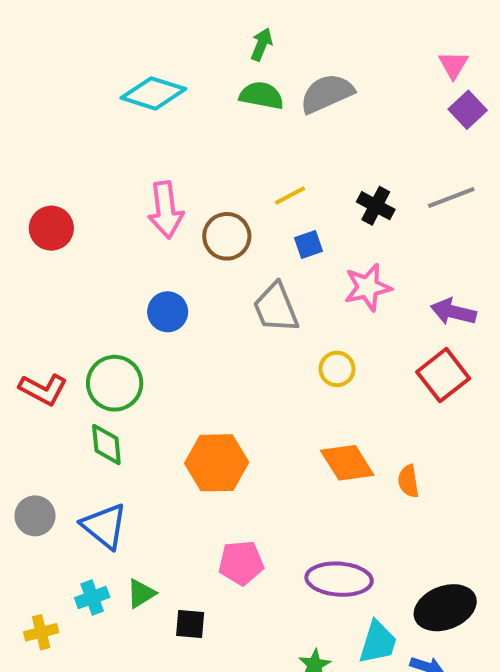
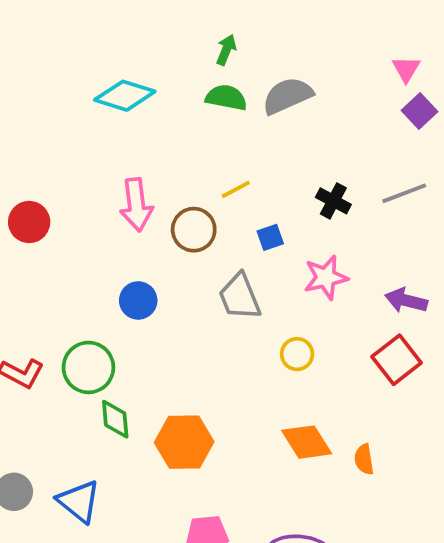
yellow line: (290, 195) -> (236, 189), moved
green diamond: (106, 444) -> (115, 419), moved

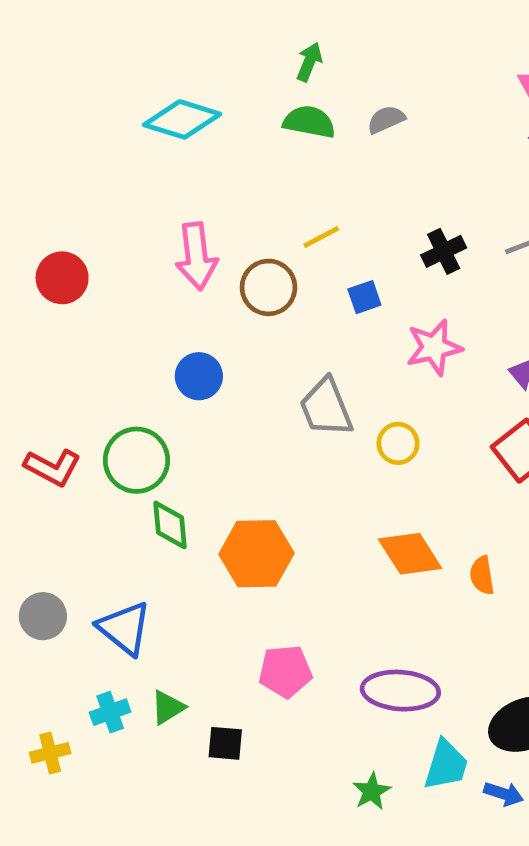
gray semicircle: (287, 96) -> (386, 119), size x0.6
black cross: (333, 201) -> (444, 251), turned 36
gray trapezoid: (240, 297) -> (326, 407), moved

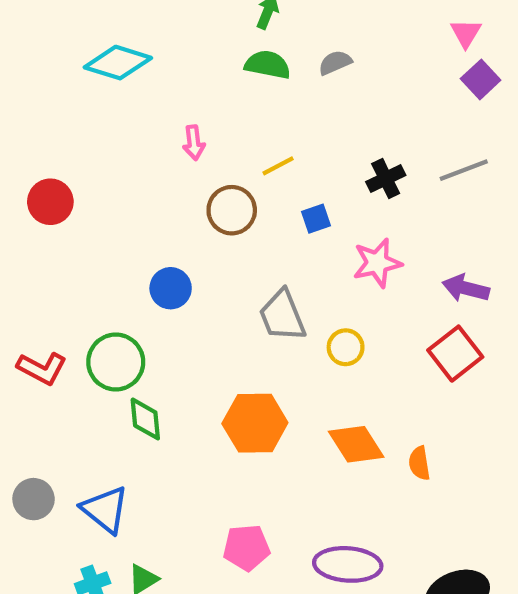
cyan diamond: (182, 119) -> (118, 63), moved
pink arrow: (196, 256) -> (194, 143), moved, size x0.6
orange hexagon: (256, 554) -> (255, 423), moved

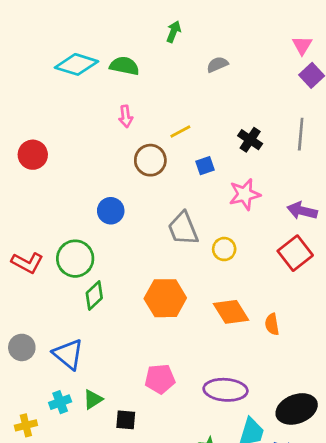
green semicircle: (268, 65) -> (124, 66), moved
gray line: (464, 170) -> (301, 134), turned -64
black cross: (386, 179) -> (250, 140), turned -30
green diamond: (145, 419) -> (94, 295), turned 52

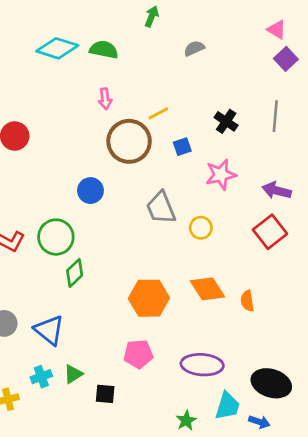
pink triangle: (302, 45) -> (277, 30), turned -30
brown circle: (150, 160) -> (129, 141), size x1.4
orange hexagon: (165, 298) -> (149, 298), moved
black ellipse: (297, 409) -> (271, 383), turned 39

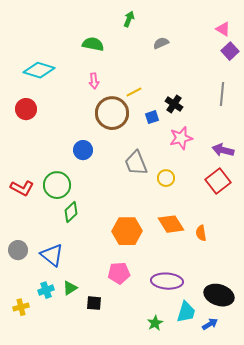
cyan diamond: (57, 48) -> (39, 70), moved
black cross: (226, 121) -> (174, 104), moved
blue arrow: (259, 422) -> (210, 324), turned -49

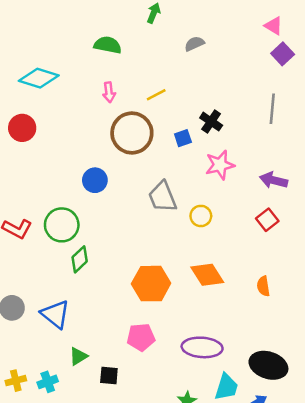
yellow line: (134, 92) -> (156, 95), moved
red square: (218, 181) -> (267, 220), size x0.7
orange semicircle: (201, 233) -> (263, 286), moved
cyan cross: (46, 290) -> (48, 382), moved

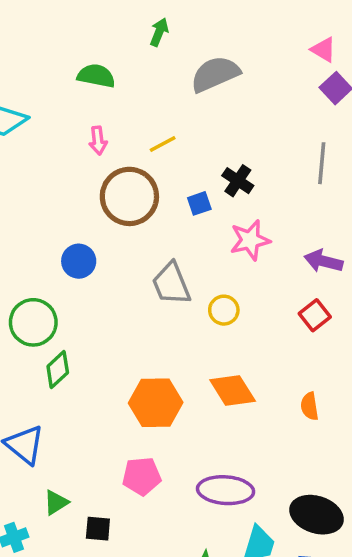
gray semicircle: (194, 44) -> (215, 74), size x1.8

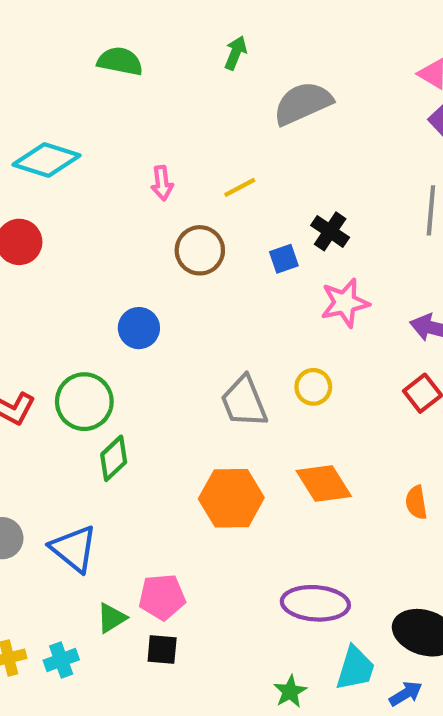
green semicircle: (96, 76) -> (120, 61), moved
brown circle: (129, 196) -> (200, 250), size x0.7
gray trapezoid: (171, 284) -> (244, 402), moved
pink pentagon: (142, 476) -> (162, 597), moved

